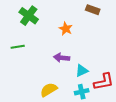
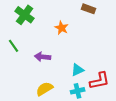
green line: (18, 47) -> (14, 46), turned 64
purple arrow: (62, 58) -> (43, 57), moved

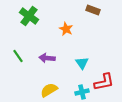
green line: (14, 46) -> (18, 56), moved
cyan triangle: (78, 70) -> (82, 63), moved, turned -40

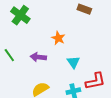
orange star: (66, 29) -> (58, 38), moved

